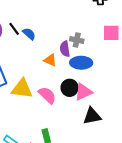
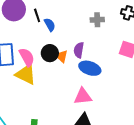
gray cross: (77, 40) -> (97, 20), moved, turned -32
black circle: (70, 88) -> (50, 53), moved
pink semicircle: (47, 95) -> (27, 57), moved

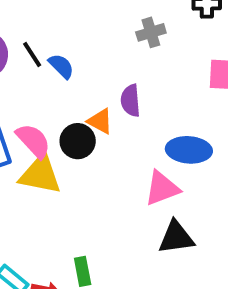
black circle: (50, 53) -> (78, 141), moved
blue ellipse: (90, 68) -> (189, 150), moved

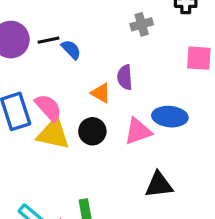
black line: (32, 54) -> (49, 40), turned -70
black circle: (78, 141) -> (92, 131), moved
pink triangle: (162, 188) -> (138, 131), moved

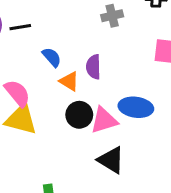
blue semicircle: (71, 50) -> (52, 57), moved
black circle: (92, 131) -> (79, 115), moved
black triangle: (159, 185) -> (111, 160), moved, turned 36

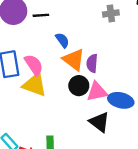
purple semicircle: (93, 67) -> (92, 63), moved
orange triangle: (69, 81) -> (74, 60), size x1.5
blue ellipse: (136, 107) -> (121, 100), moved

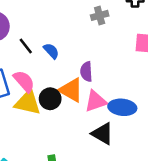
black line: (41, 15) -> (26, 46), moved, turned 63
orange triangle: (74, 60) -> (71, 90), moved
black circle: (79, 86) -> (50, 99), moved

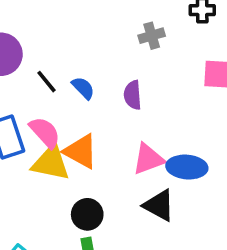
purple semicircle: (86, 72) -> (133, 95), moved
orange triangle: (71, 90) -> (81, 151), moved
black circle: (50, 99) -> (87, 214), moved

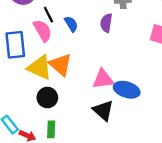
purple semicircle: (133, 95) -> (106, 23), moved
pink semicircle: (45, 132) -> (43, 31), moved
black circle: (87, 214) -> (47, 98), moved

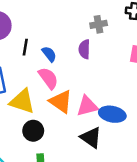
black line: (48, 15) -> (25, 47), turned 42
pink semicircle: (43, 31) -> (48, 78), moved
orange triangle: (61, 65) -> (61, 102), moved

